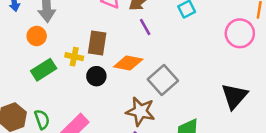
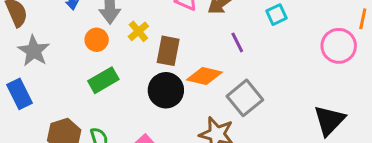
purple line: (145, 27) -> (237, 42), moved
yellow cross: (74, 57) -> (138, 31), moved, turned 36
black circle: (96, 76) -> (166, 90), size x1.5

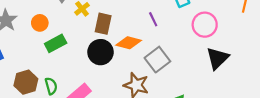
orange circle: (97, 40) -> (40, 23), moved
pink circle: (339, 46) -> (205, 25), moved
black triangle: (329, 120) -> (217, 58), moved

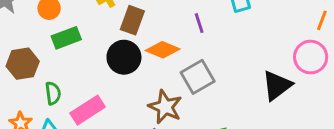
pink circle: (205, 25) -> (311, 57), moved
brown hexagon: (26, 82) -> (23, 64), moved

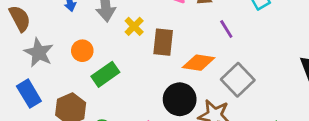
black circle: (124, 57) -> (180, 99), moved

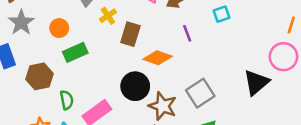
gray square: (238, 80) -> (200, 93), moved

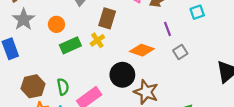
yellow cross: (108, 16) -> (97, 40), moved
brown rectangle: (130, 34) -> (107, 18), moved
brown hexagon: (39, 76) -> (33, 86), moved
gray square: (200, 93) -> (180, 52), moved, size x0.6

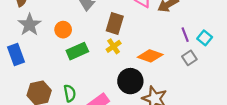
cyan square: (197, 12) -> (205, 38), moved, turned -32
purple line: (167, 29) -> (185, 35), moved
yellow cross: (97, 40) -> (114, 46), moved

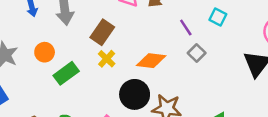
brown rectangle: (115, 24) -> (102, 32), turned 30
cyan square: (205, 38) -> (218, 17), moved

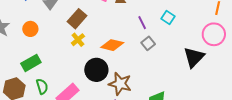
green rectangle: (66, 73) -> (31, 63), moved

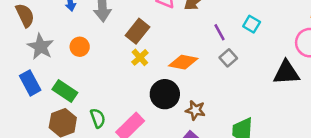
black triangle: (194, 57) -> (286, 73), turned 45
green rectangle: (31, 63) -> (65, 91), moved, turned 66
brown star: (120, 84) -> (195, 110), size x0.7

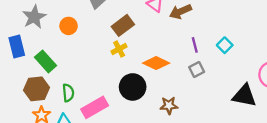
brown star: (195, 110) -> (169, 105), moved, turned -30

